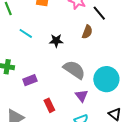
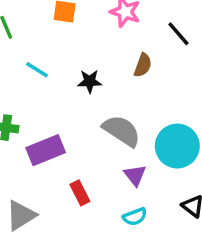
black line: (99, 13) -> (178, 34), moved
purple rectangle: (30, 80) -> (46, 150), size x1.5

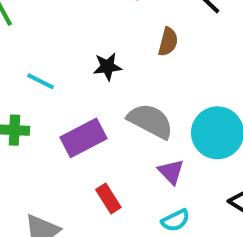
cyan line: (37, 70) -> (41, 81), moved
purple rectangle: (46, 150) -> (84, 138), moved

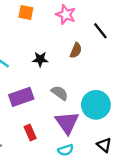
gray semicircle: (150, 121) -> (60, 93), size x0.7
purple triangle: (171, 172) -> (67, 123), size x1.6

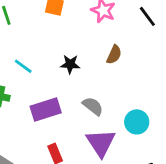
black line: (100, 31) -> (147, 16), moved
cyan circle: (96, 105) -> (137, 122), size x0.7

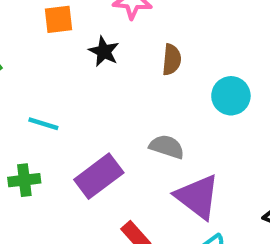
black star: (70, 64) -> (104, 51), moved, turned -30
cyan circle: (137, 122) -> (231, 96), moved

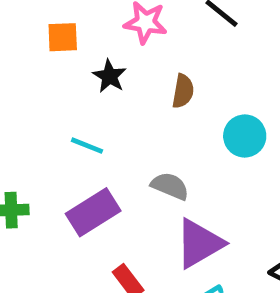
cyan line: (43, 124) -> (87, 146), moved
purple triangle: (198, 197) -> (199, 243), turned 48

